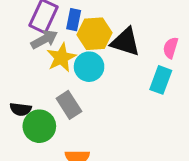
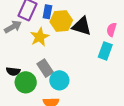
gray arrow: (44, 39) -> (13, 27), moved
cyan circle: (89, 67) -> (59, 80), moved

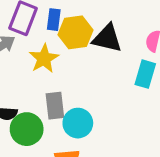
gray rectangle: (45, 68) -> (55, 106), turned 30

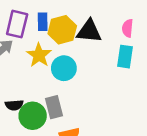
gray rectangle: (55, 106) -> (54, 107), moved
cyan circle: (78, 123) -> (64, 68), moved

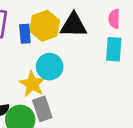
blue rectangle: (43, 22) -> (25, 34), moved
yellow star: (39, 55) -> (32, 84), moved

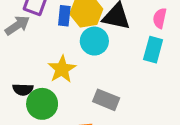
cyan circle: (50, 67) -> (94, 41), moved
gray rectangle: (42, 109) -> (106, 100), moved, turned -60

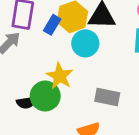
blue rectangle: (64, 16) -> (52, 25), turned 36
green circle: (42, 104) -> (45, 96), moved

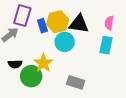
blue rectangle: (52, 25) -> (42, 26), turned -56
black semicircle: (26, 102) -> (15, 64), moved

